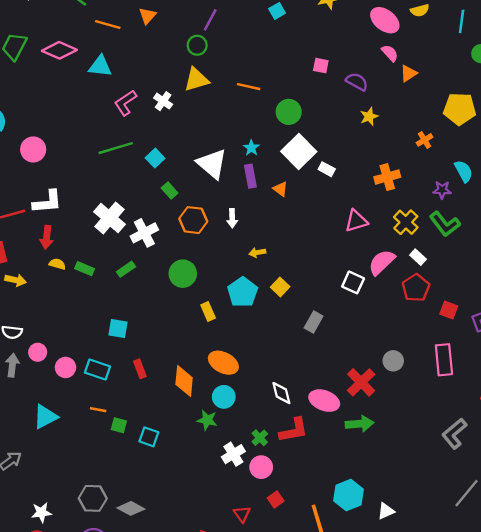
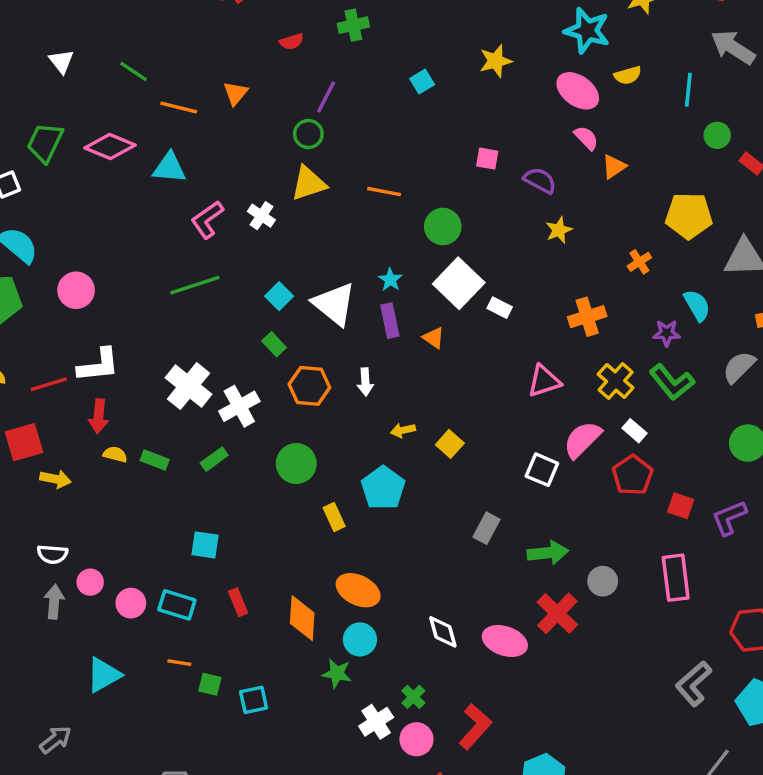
cyan square: (155, 158) -> (279, 296), moved
yellow square: (280, 287) -> (450, 444), moved
green arrow: (359, 424) -> (548, 553), moved
red L-shape: (294, 430) -> (475, 727), moved, turned -36
cyan square: (149, 437) -> (254, 700), turned -30

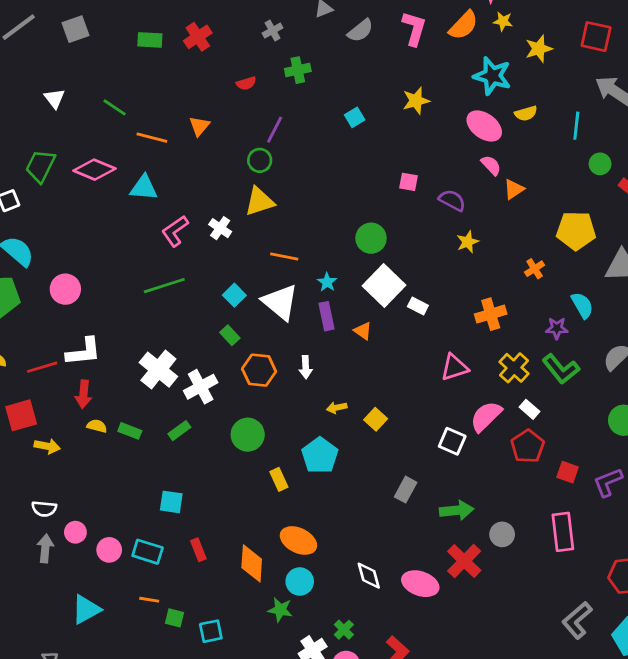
orange line: (384, 192) -> (284, 257), moved

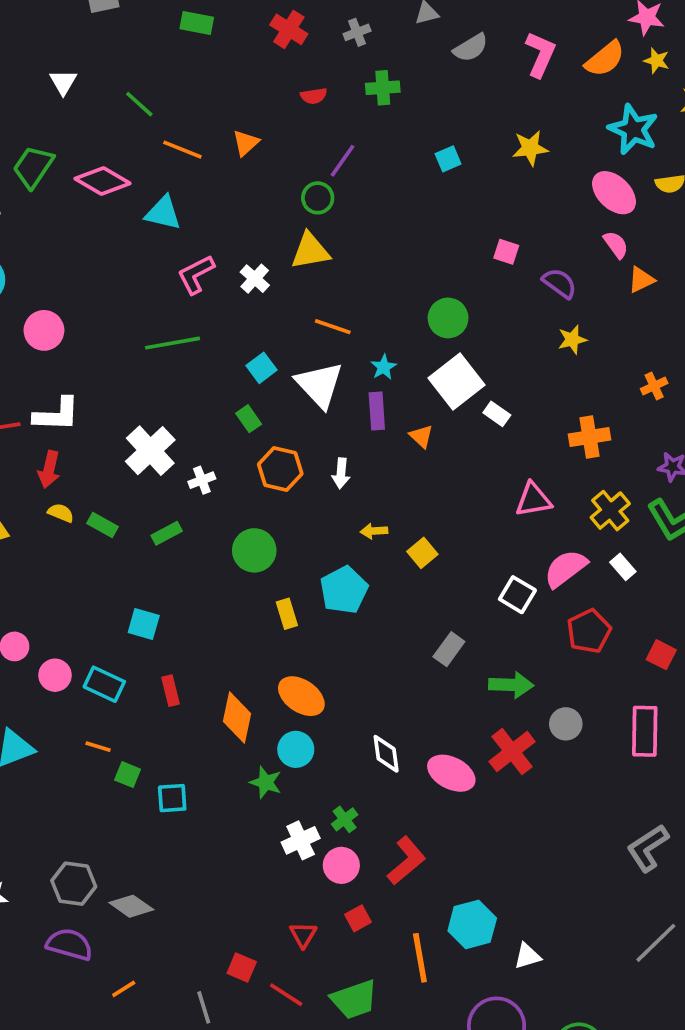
red cross: (198, 37) -> (289, 29), moved, turned -32
white cross: (201, 387) -> (202, 480), size x0.6
red pentagon: (528, 446) -> (589, 631), moved

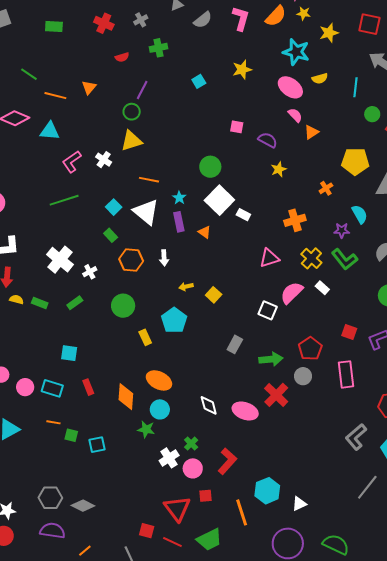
red pentagon: (589, 631) -> (310, 349), moved
red square: (358, 918) -> (206, 496), turned 32
red triangle: (303, 935) -> (177, 509), size x1.8

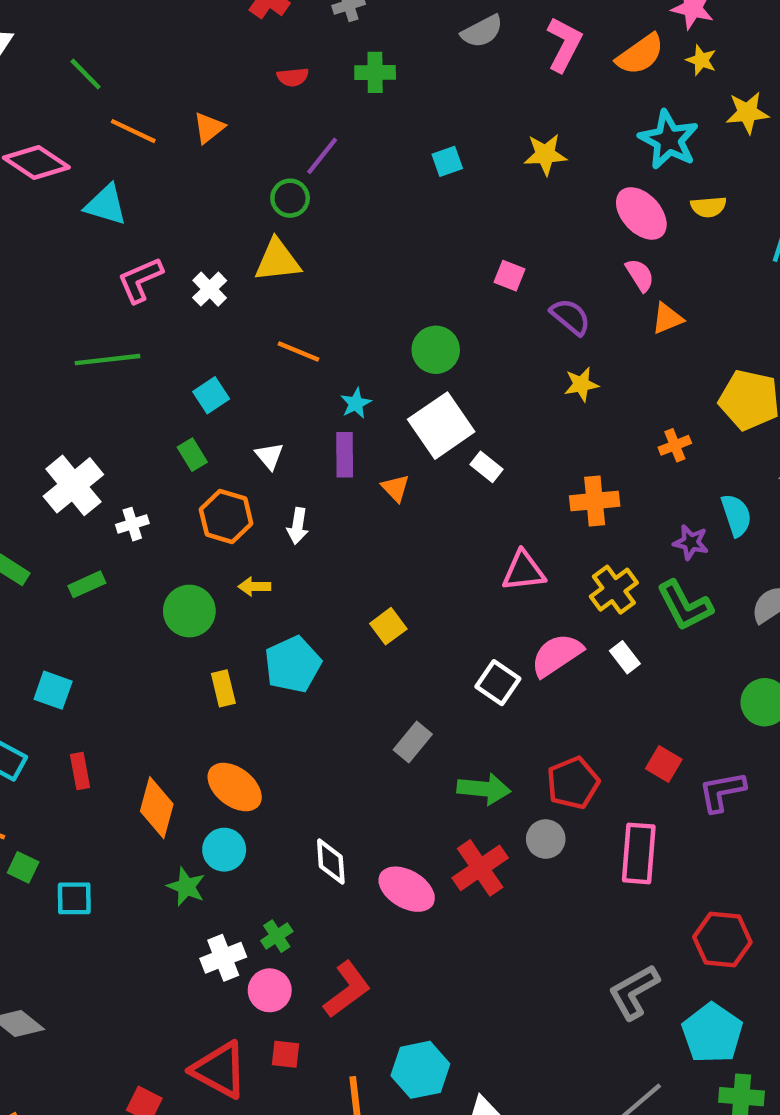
white triangle: (146, 212) -> (269, 456), moved, size x0.5
yellow arrow: (186, 287) -> (254, 586), moved
red triangle: (177, 509) -> (219, 1070), turned -36

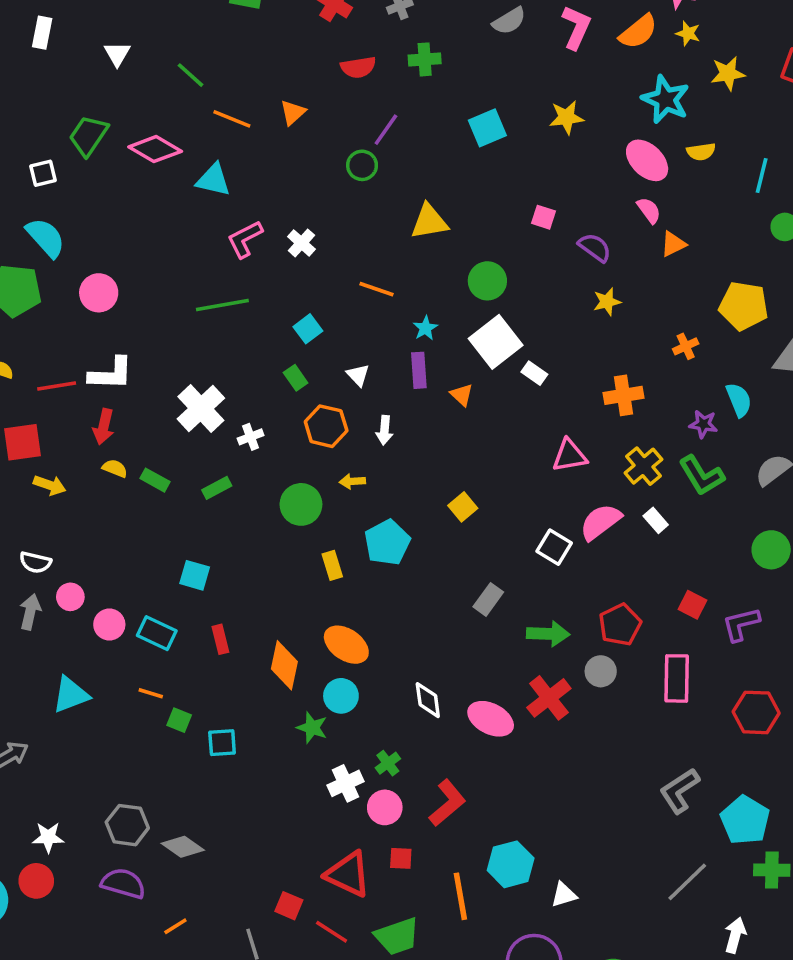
red semicircle: (293, 77) -> (358, 67), size x1.4
cyan square: (447, 161) -> (487, 128), size x1.5
yellow triangle: (277, 260) -> (429, 222), moved
red hexagon: (722, 940) -> (756, 712), moved

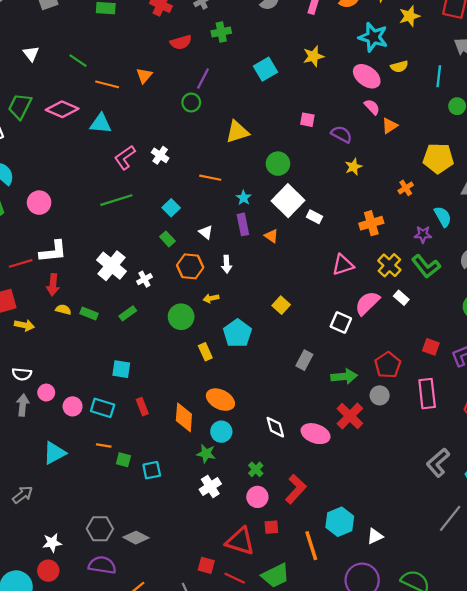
white cross: (346, 783) -> (210, 487), moved

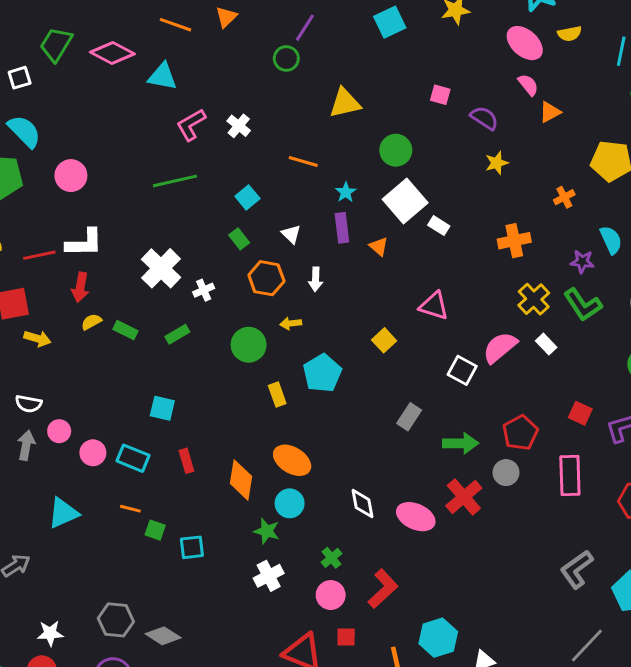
pink triangle: (343, 265) -> (434, 306), moved, turned 30
yellow semicircle: (63, 310) -> (91, 322), turned -48

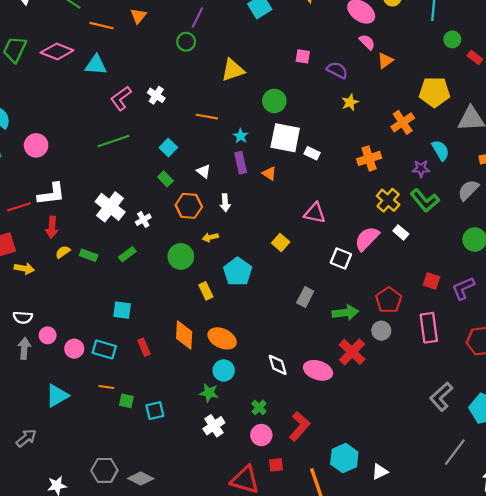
orange cross: (564, 197) -> (403, 122), size x1.5
white square: (405, 201) -> (285, 138), turned -32
orange diamond: (241, 480) -> (184, 335), moved

